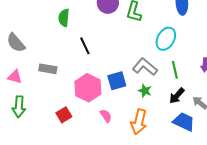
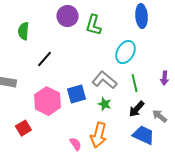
black line: (85, 46) -> (44, 59), turned 66
pink semicircle: (106, 116) -> (75, 144), moved

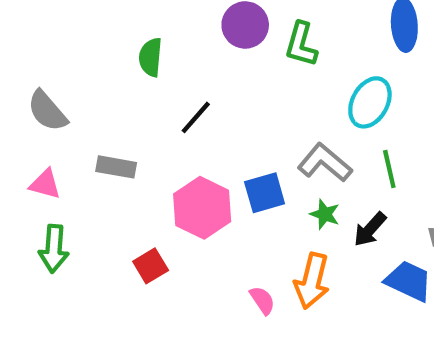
black arrow: (137, 109) -> (370, 229), moved

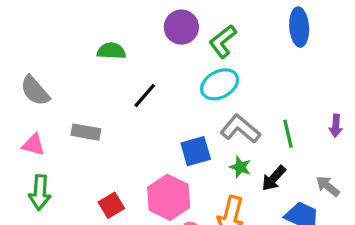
green L-shape: (301, 44) -> (223, 41), turned 36
green semicircle: (151, 57) -> (111, 51), turned 88
cyan ellipse: (370, 102) -> (220, 84), moved, turned 33
pink hexagon: (202, 208) -> (169, 197), moved

